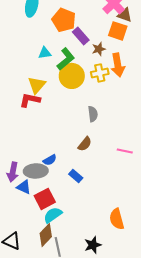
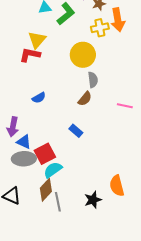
yellow circle: (72, 76) -> (83, 55), moved
gray semicircle: (93, 114) -> (93, 80), moved
blue semicircle: (50, 160) -> (39, 98), moved
gray ellipse: (36, 171) -> (24, 159), moved
orange semicircle: (117, 219) -> (117, 186), moved

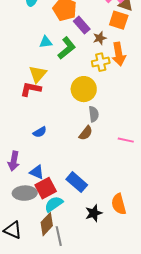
blue rectangle: (76, 131) -> (77, 182), moved, size x1.5
blue triangle: (24, 142) -> (37, 172), moved
orange semicircle: (117, 186) -> (119, 204), moved
black star: (93, 200) -> (94, 213), moved

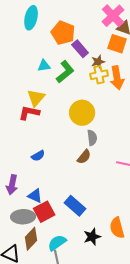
yellow cross: (101, 62) -> (99, 75), moved
cyan semicircle: (54, 204) -> (57, 243), moved
brown diamond: (47, 224) -> (31, 239), moved

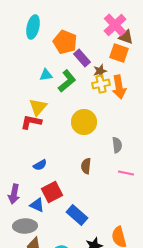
gray semicircle: (92, 138) -> (117, 145), moved
brown semicircle: (84, 157) -> (86, 166), turned 147
red square: (44, 212) -> (52, 192), moved

